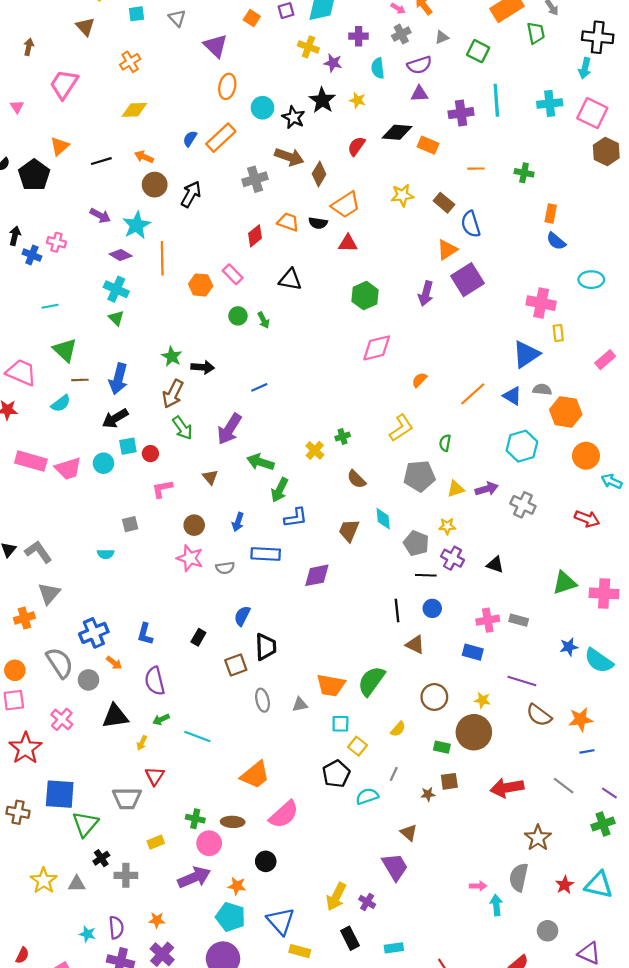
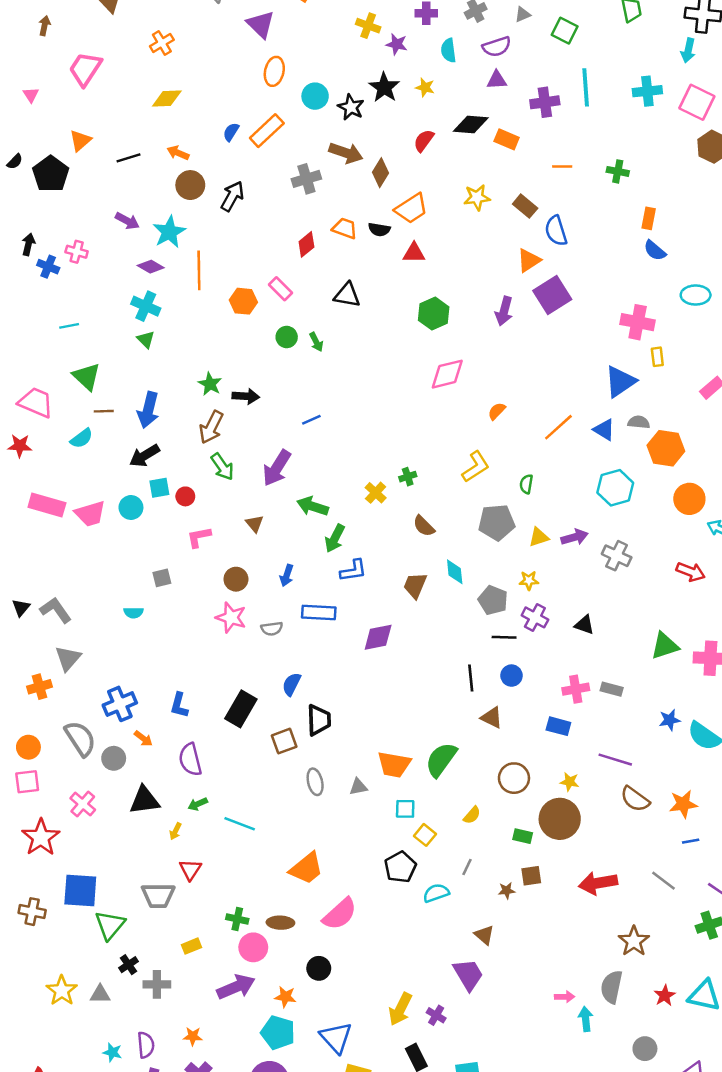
black rectangle: (198, 637) -> (241, 709), size x1.8

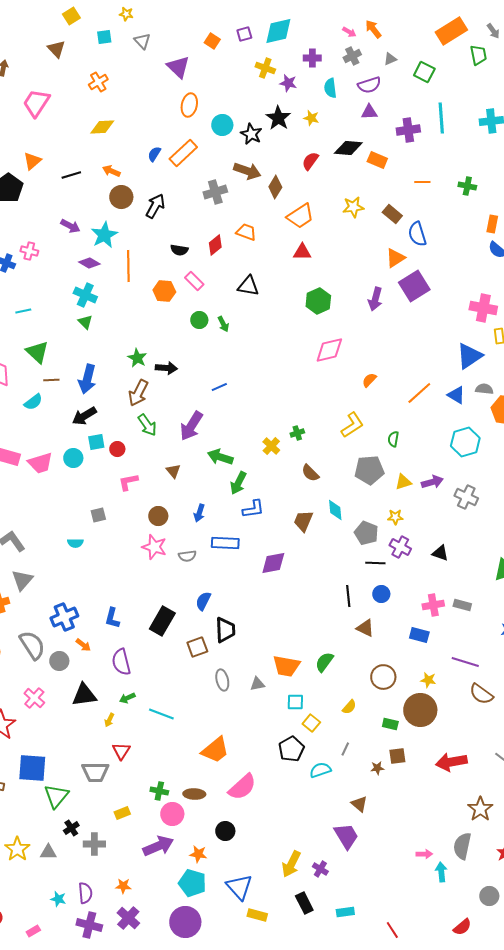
black semicircle: (379, 230) -> (179, 250), moved
green semicircle: (441, 760) -> (324, 662), size x0.7

